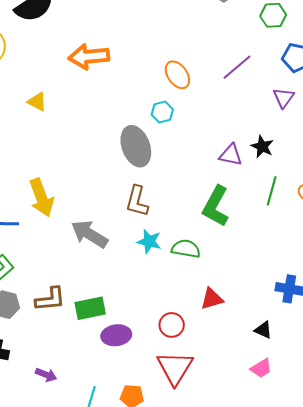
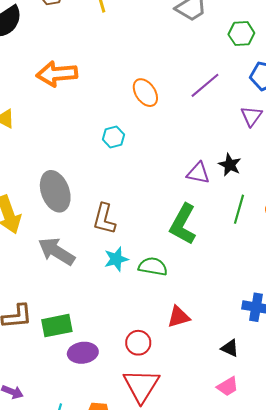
cyan hexagon: (162, 112) -> (113, 137), moved
gray ellipse: (136, 146) -> (55, 191), moved
cyan star: (149, 241) -> (116, 259), turned -30

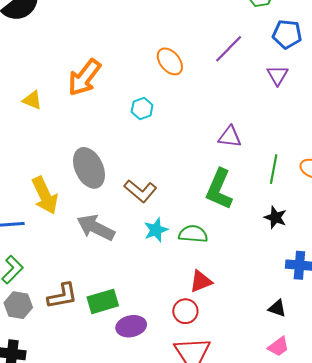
orange arrow: (57, 74) -> (84, 77), moved, turned -42
black star: (230, 165) -> (275, 217), moved
brown L-shape: (104, 219) -> (140, 191), turned -60
red triangle: (178, 317) -> (201, 281), moved

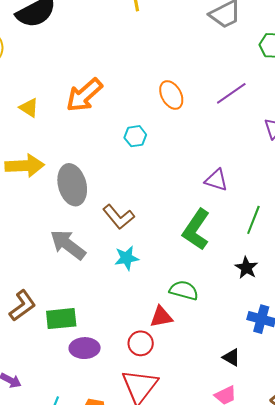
yellow arrow: (45, 195) -> (25, 166), moved, turned -78
green semicircle: (193, 234) -> (184, 290), moved
brown L-shape: (62, 296) -> (22, 306), turned -36

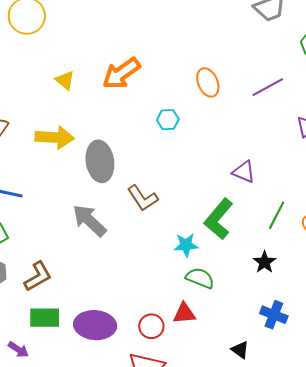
cyan star: (127, 258) -> (186, 245), moved
red triangle: (161, 317) -> (184, 313), moved
green rectangle: (61, 319) -> (45, 318), moved
purple ellipse: (85, 348) -> (95, 325), size x1.4

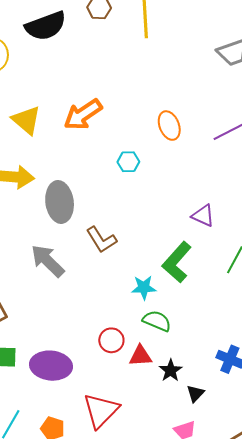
yellow triangle: (65, 80) -> (26, 120), size x1.5
black star: (264, 262) -> (171, 370), moved
red circle: (151, 326) -> (111, 340), moved
black triangle: (240, 350) -> (195, 393), turned 36

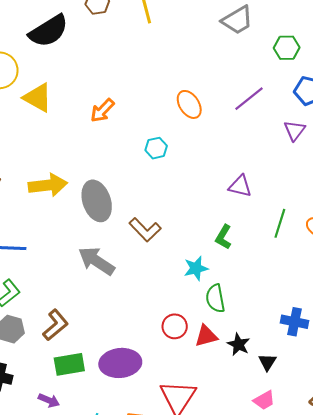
orange arrow: (83, 114) -> (102, 111), size x0.7
yellow triangle: (26, 120) -> (38, 98), moved
green L-shape: (177, 262) -> (223, 237), size x0.6
green semicircle: (157, 321) -> (215, 298), turned -112

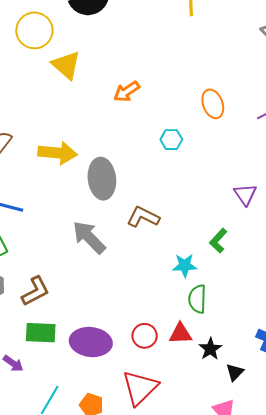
purple triangle: (240, 186) -> (245, 194), turned 30
brown L-shape: (145, 230) -> (143, 217), turned 148
red circle: (175, 326) -> (145, 336), moved

